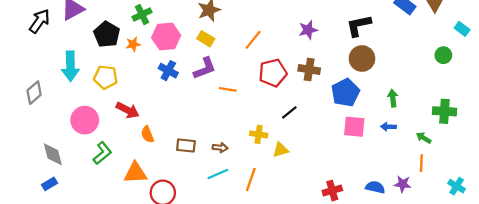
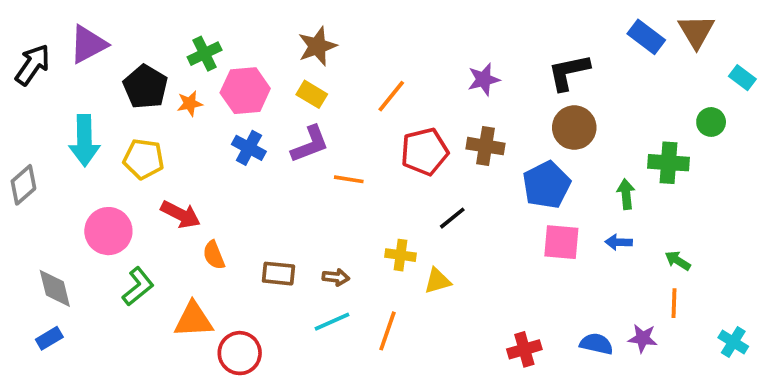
green cross: (444, 111) -> (669, 163), moved

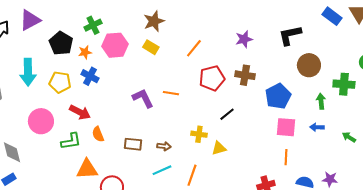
brown circle: (574, 128) -> (309, 65), moved
purple L-shape: (310, 144) -> (143, 98), moved, turned -95
blue cross: (249, 148) -> (90, 76), moved
green L-shape: (138, 287) -> (71, 141), moved, turned 30
orange line: (674, 303) -> (286, 157), moved

